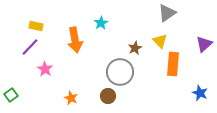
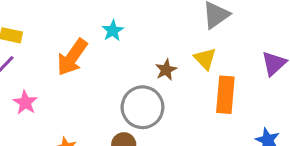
orange arrow: (75, 40) -> (72, 57), turned 45

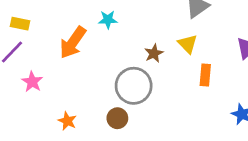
cyan star: (113, 31) -> (108, 20), turned 30
orange rectangle: (225, 95) -> (205, 75), size x0.7

